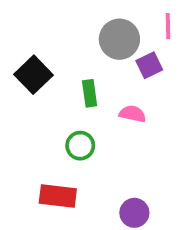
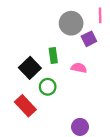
black square: (34, 75) -> (30, 68), moved
red rectangle: (58, 196) -> (25, 106), moved, turned 40

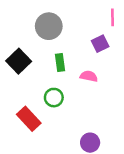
gray circle: (71, 23) -> (49, 26), moved
black square: (30, 68) -> (19, 61), moved

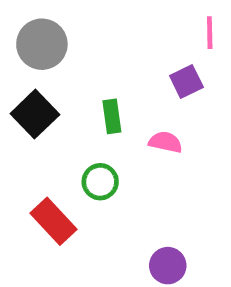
gray circle: (49, 26) -> (42, 44), moved

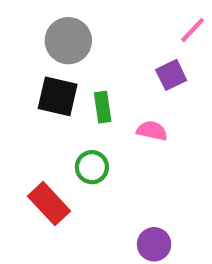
pink line: (210, 33) -> (193, 30), turned 44
gray circle: (42, 44) -> (68, 41), moved
black square: (35, 114) -> (58, 96), moved, turned -33

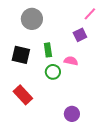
black square: (58, 96) -> (21, 55), moved
green circle: (92, 167) -> (53, 72), moved

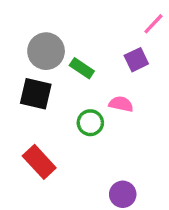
gray circle: (32, 19) -> (46, 51), moved
green rectangle: (48, 50) -> (82, 68), moved, turned -48

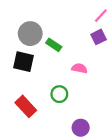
purple square: (136, 60) -> (99, 37), moved
green circle: (90, 123) -> (59, 94), moved

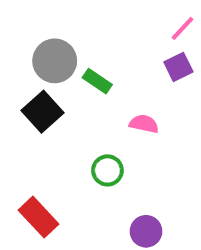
black square: (23, 62) -> (43, 112), turned 35
red rectangle: (26, 106) -> (38, 217), moved

